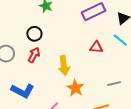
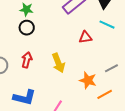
black circle: (34, 34) -> (27, 28), moved
orange star: (75, 88) -> (88, 80), moved

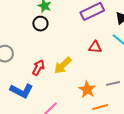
red arrow: (27, 60) -> (38, 68), moved
yellow arrow: (58, 63) -> (63, 65), turned 54

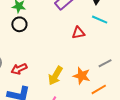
yellow arrow: (63, 65) -> (55, 76), moved
red arrow: (38, 68) -> (19, 69), moved, turned -126

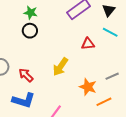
red arrow: (19, 69) -> (26, 75), turned 63
yellow arrow: (55, 76) -> (60, 67), moved

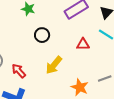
black circle: (30, 31) -> (42, 35), moved

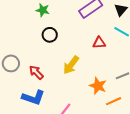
black circle: (42, 35) -> (50, 35), moved

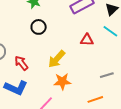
orange star: (98, 86) -> (62, 81), moved, turned -30

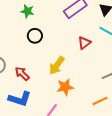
red triangle: (87, 40) -> (84, 43), turned -32

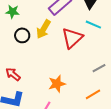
red triangle: (84, 43) -> (72, 38), size x1.6
yellow arrow: (57, 66) -> (43, 29), moved

